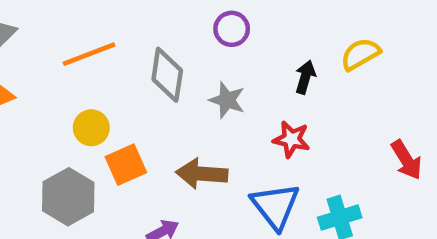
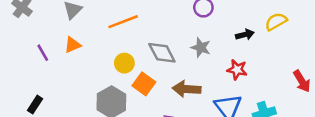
gray diamond: (167, 75) -> (162, 53), moved, turned -36
black arrow: (305, 77) -> (245, 35), turned 60
orange square: (126, 165) -> (144, 84), turned -30

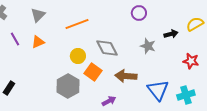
gray star: (201, 48) -> (148, 46), moved
purple line: (43, 53) -> (15, 39), moved
red star: (237, 70) -> (191, 61), moved

